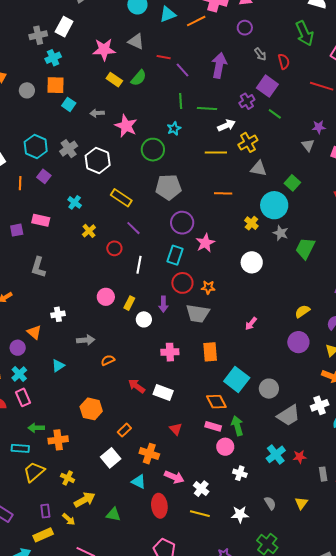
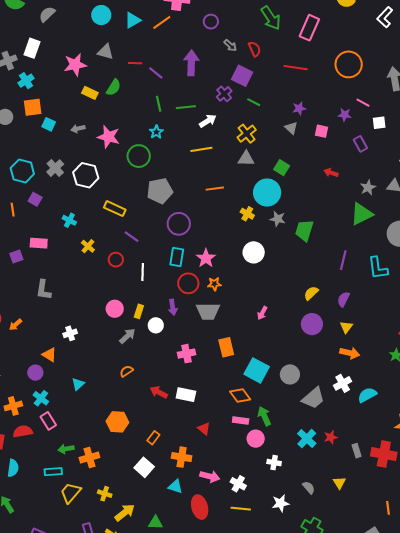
yellow cross: (248, 142) -> (247, 134), moved
pink star: (205, 243) -> (206, 258), moved
gray arrow: (86, 340) -> (127, 336), moved, turned -30

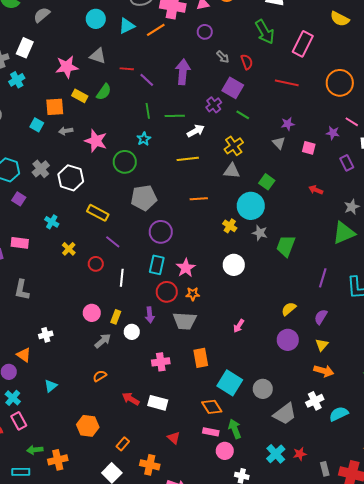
orange square: (33, 107) -> (55, 107), moved

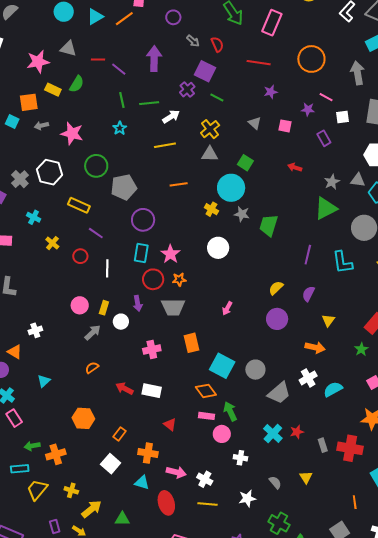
purple star: (288, 124) -> (271, 92), moved
green circle: (125, 162) -> (96, 166), moved
gray cross: (41, 169) -> (20, 179), moved
yellow triangle: (322, 345) -> (328, 320), moved

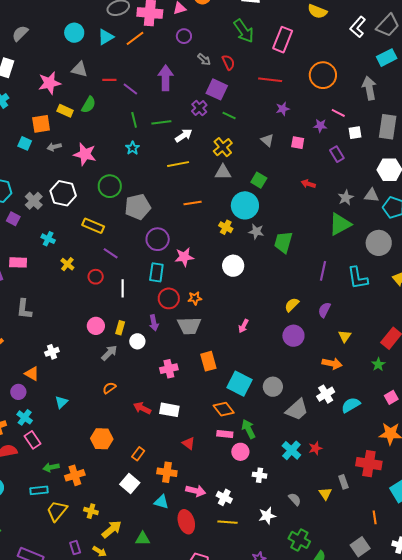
pink star: (170, 254) -> (184, 257), moved, turned 30
gray rectangle: (323, 445) -> (343, 482), moved

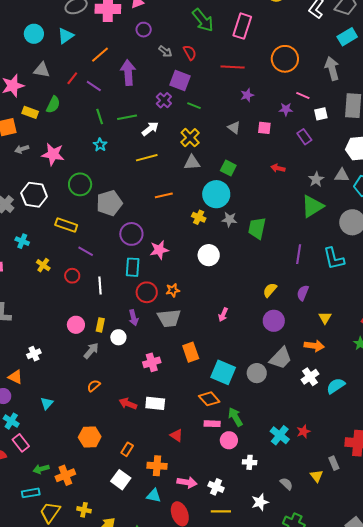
orange line: (135, 38) -> (100, 55), moved
red line: (109, 80) -> (72, 78), turned -48
gray trapezoid: (297, 410) -> (281, 358), moved

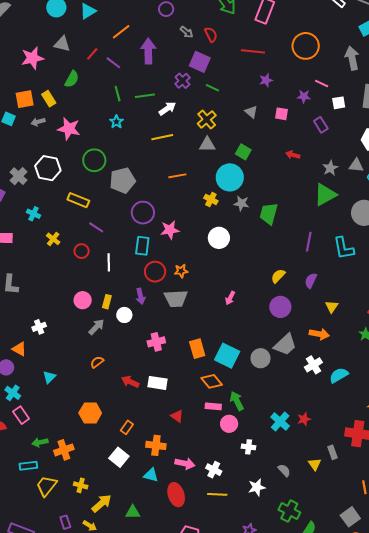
yellow rectangle: (30, 112) -> (49, 99), moved, turned 35
orange rectangle: (191, 352) -> (197, 349), moved

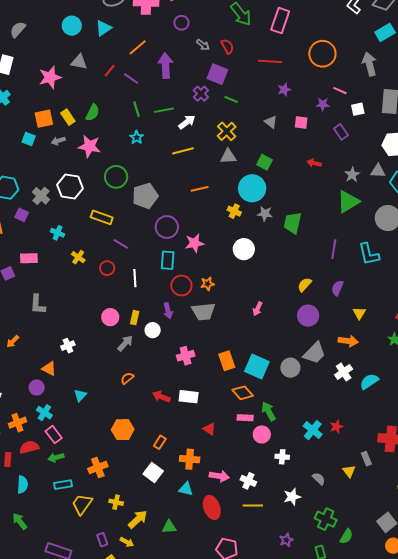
green semicircle: (72, 79) -> (93, 113), moved
green arrow: (40, 442) -> (56, 457), moved

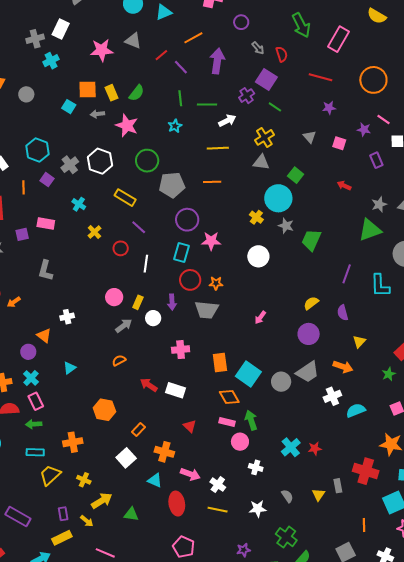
orange line: (200, 189) -> (212, 182), moved
purple semicircle: (337, 288) -> (343, 313), turned -49

